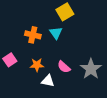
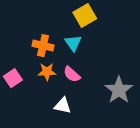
orange star: (37, 65) -> (47, 72), moved
pink semicircle: (64, 67) -> (72, 74), moved

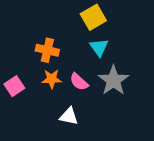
cyan triangle: (73, 43) -> (99, 47), moved
gray star: (119, 90) -> (113, 80), moved

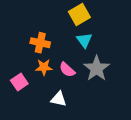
pink square: (14, 86) -> (19, 82), moved

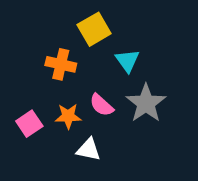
yellow square: (79, 15) -> (94, 29), moved
orange star: (44, 67) -> (68, 116), moved

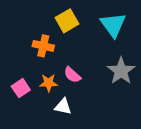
cyan triangle: (127, 61) -> (113, 25), moved, size x1.5
gray star: (146, 103) -> (121, 71), moved

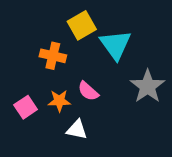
cyan triangle: (113, 25) -> (115, 45), moved

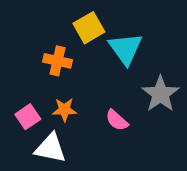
pink semicircle: (88, 91) -> (117, 120), moved
white triangle: (77, 130) -> (50, 148), moved, size x1.4

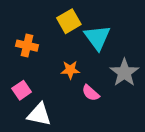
orange cross: (57, 61) -> (27, 46), moved
orange star: (64, 110) -> (70, 70), moved

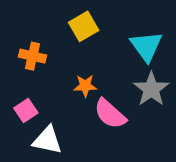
cyan triangle: (97, 37) -> (146, 46), moved
pink semicircle: (91, 93) -> (110, 114), size x1.5

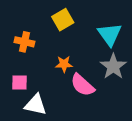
pink square: (26, 110) -> (20, 83), turned 35

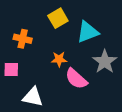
cyan triangle: (110, 34) -> (88, 32), moved, turned 45
pink square: (20, 83) -> (11, 70), moved

